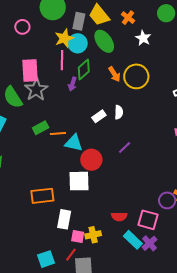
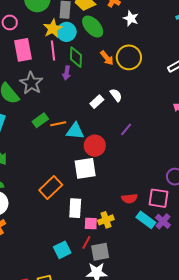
green diamond: (84, 70) -> (76, 57), turned -40
pink rectangle: (30, 71) -> (23, 50), moved
white semicircle: (119, 112) -> (116, 95), turned -32
orange rectangle: (42, 196) -> (51, 188), turned -30

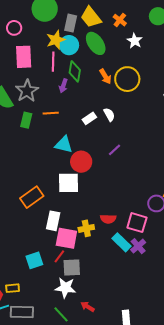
green rectangle: (40, 120) -> (26, 120), moved, turned -49
orange line: (58, 124) -> (51, 113), moved
yellow cross: (106, 220) -> (86, 228), moved
pink square: (91, 224) -> (66, 238), size x1.6

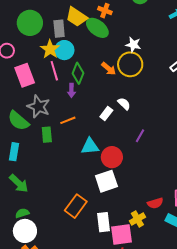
white star: (135, 41) -> (133, 45), moved
green ellipse: (96, 43) -> (97, 28), moved
green diamond: (75, 71) -> (78, 73), turned 30

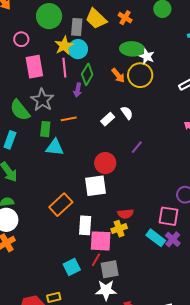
green ellipse: (97, 28) -> (132, 49), moved, turned -45
cyan triangle: (90, 146) -> (55, 147), moved
red semicircle: (155, 203) -> (126, 214), moved

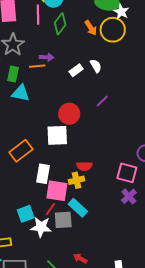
purple arrow: (78, 90) -> (47, 57), moved, turned -104
cyan rectangle: (156, 238) -> (78, 208), moved
white star: (106, 290) -> (41, 227), moved

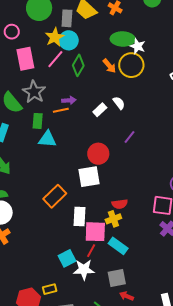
pink line: (38, 15) -> (55, 59), turned 48
gray square: (63, 220) -> (117, 278), moved

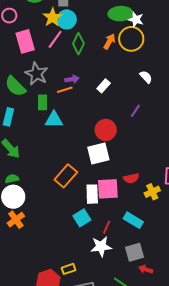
orange arrow: (109, 66) -> (109, 41), turned -105
white semicircle: (119, 103) -> (146, 77), moved
yellow cross: (113, 219) -> (152, 192), moved
pink square: (95, 232) -> (108, 189), moved
cyan square: (67, 258) -> (82, 218), moved

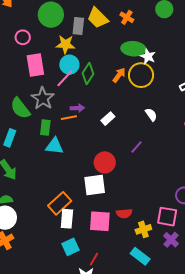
yellow star: (53, 17) -> (65, 44), turned 30
cyan circle: (67, 19) -> (69, 65), moved
pink line: (55, 39) -> (65, 78), moved
white rectangle: (92, 194) -> (67, 219), moved
cyan rectangle: (133, 220) -> (140, 256), moved

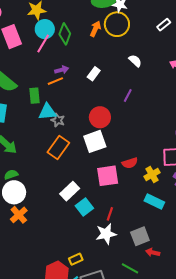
gray star: (43, 98) -> (58, 120), moved, size x0.6
orange rectangle: (60, 203) -> (58, 147), moved
white rectangle: (67, 219) -> (70, 191), moved, turned 54

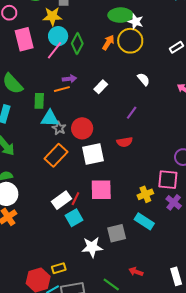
red circle: (100, 117) -> (82, 128), moved
red semicircle: (130, 163) -> (125, 142), moved
red line: (110, 214) -> (75, 199), moved
gray square: (140, 236) -> (117, 233), moved

